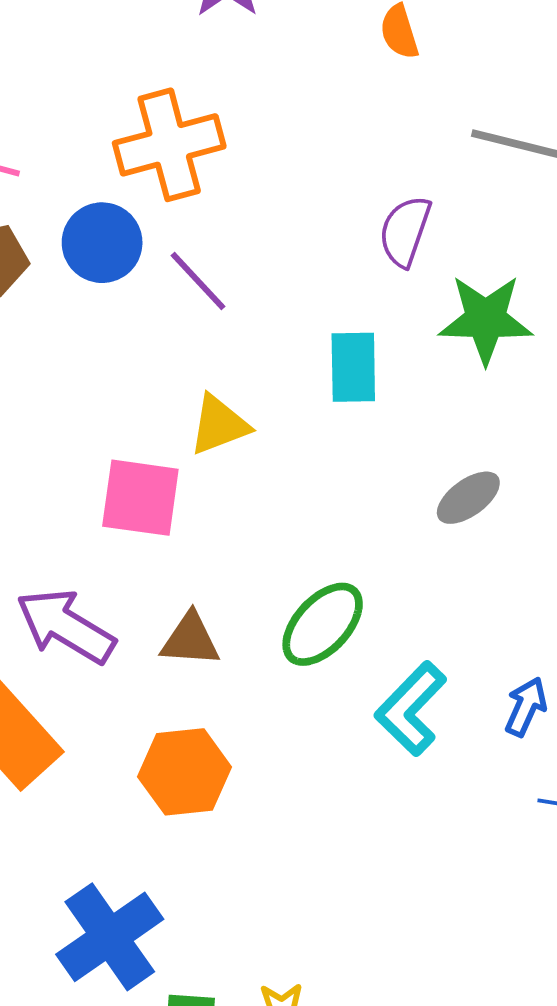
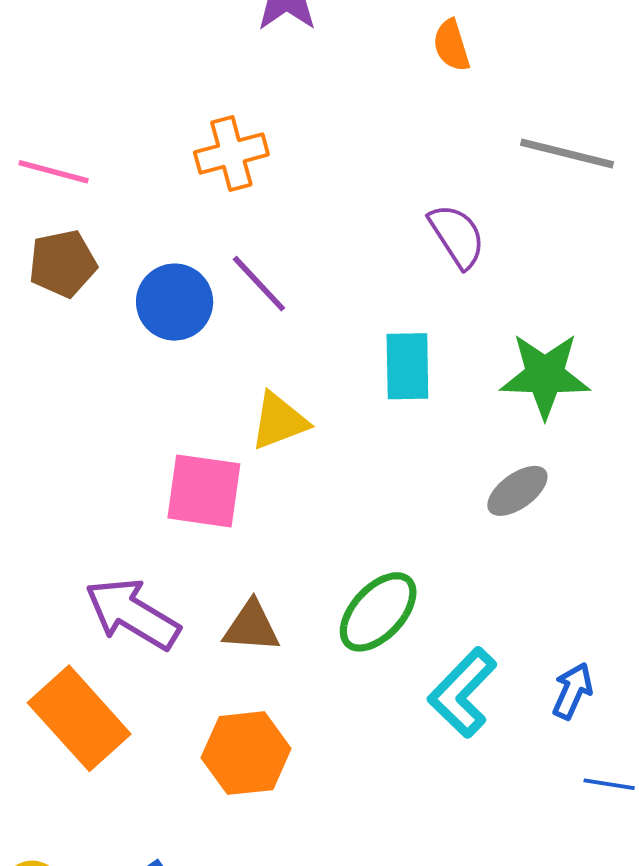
orange cross: (169, 145) -> (231, 153), size x0.7
purple semicircle: (405, 231) -> (457, 236), turned 128
blue circle: (102, 243) -> (175, 302), moved
green star: (486, 319) -> (545, 375), moved

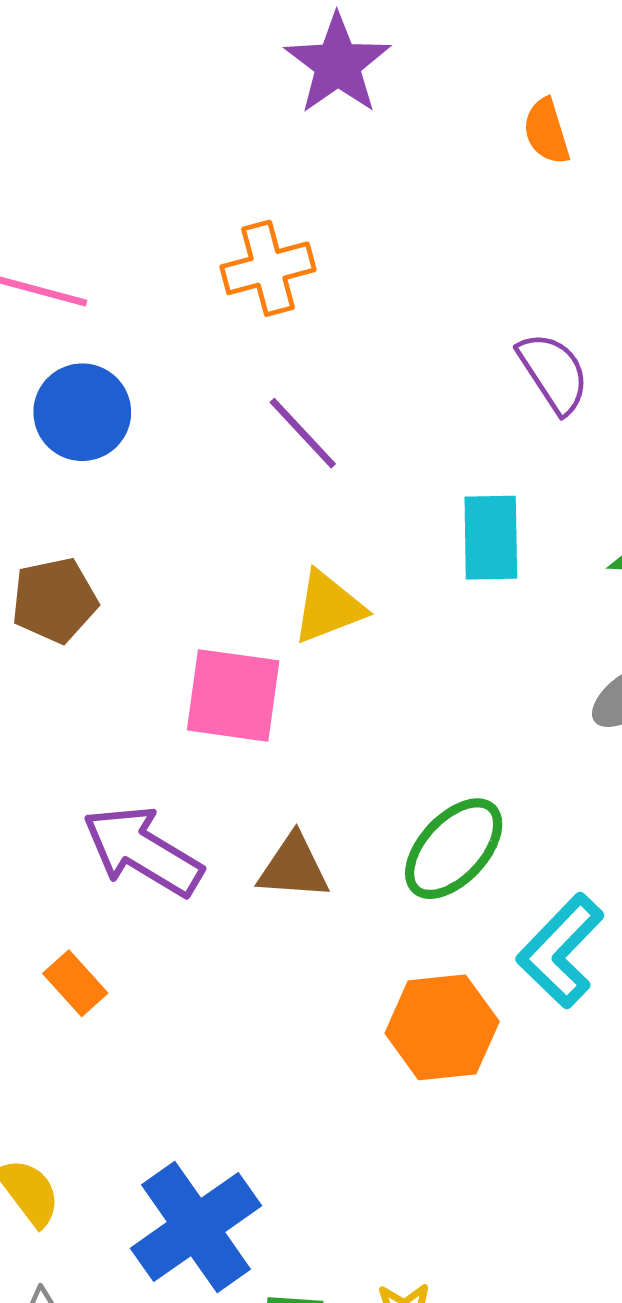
brown pentagon: (63, 264) -> (54, 600), moved
blue circle: (175, 302) -> (82, 412), moved
orange rectangle: (79, 718) -> (75, 983), size x0.5
orange hexagon: (246, 753) -> (442, 1027), moved

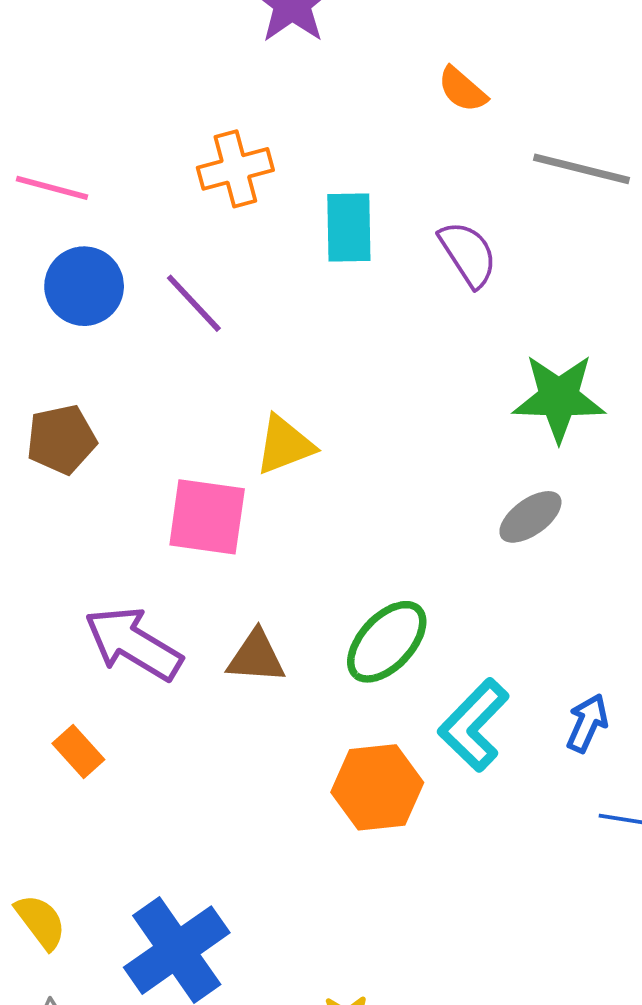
orange semicircle: (547, 131) -> (462, 89), moved, turned -32
purple line: (303, 433) -> (194, 303), moved
cyan rectangle: (491, 538) -> (349, 228), moved

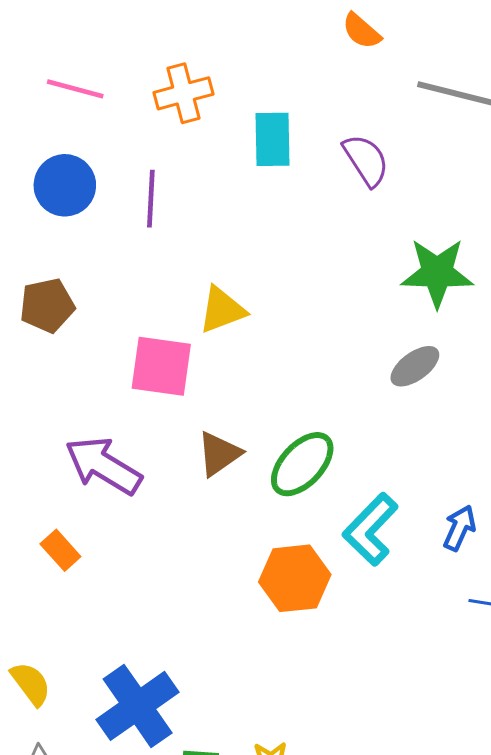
pink line: (52, 188) -> (75, 89), moved
purple line: (194, 303) -> (151, 199), turned 46
brown triangle: (256, 657) -> (219, 454), moved, turned -39

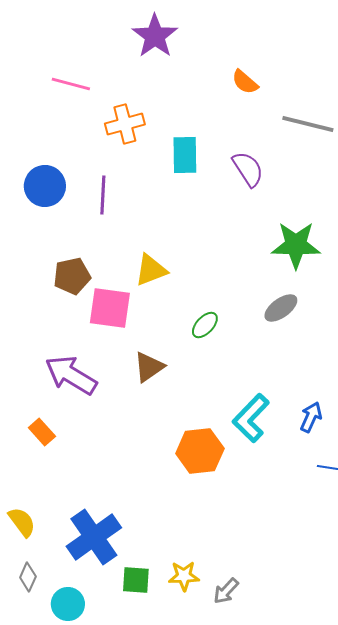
pink line: (75, 89) -> (71, 84), moved
brown pentagon: (47, 305) -> (72, 276), moved
green ellipse: (302, 464) -> (205, 325), moved, size x0.6

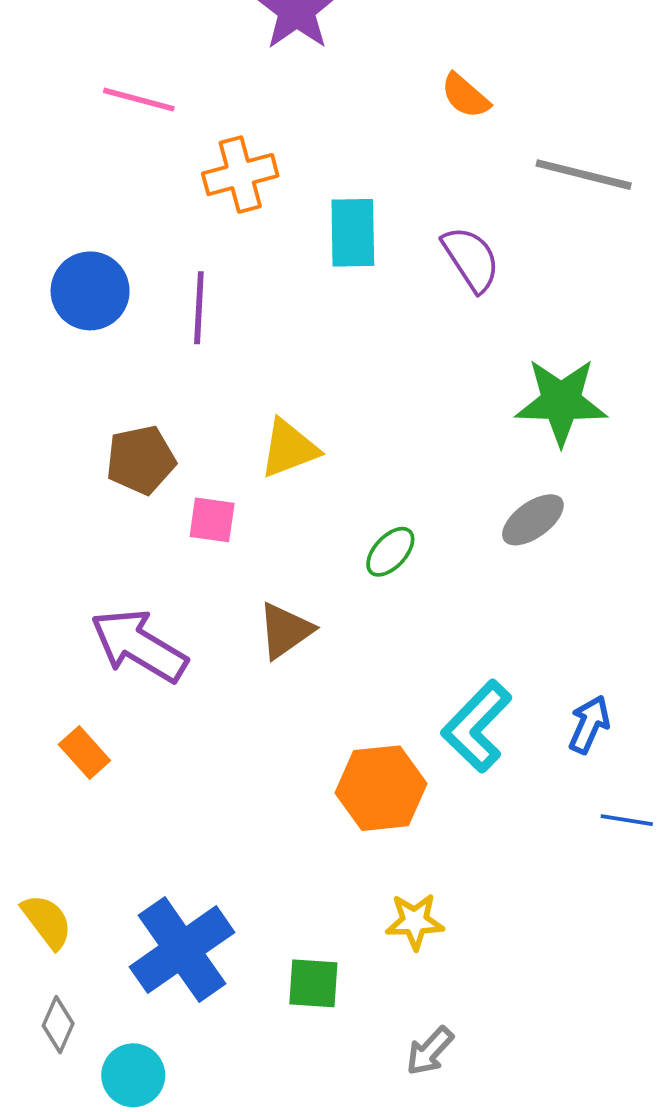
pink square: (110, 308) -> (212, 520), size x0.6
yellow star: (184, 576) -> (415, 921), moved
green square: (136, 580) -> (313, 983), moved

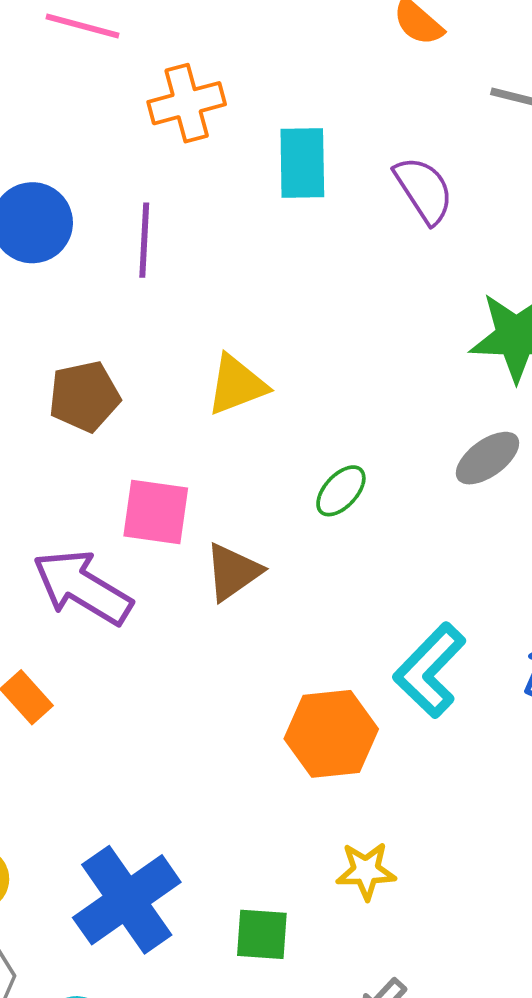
pink square: (212, 520) -> (156, 512), moved, size x1.4

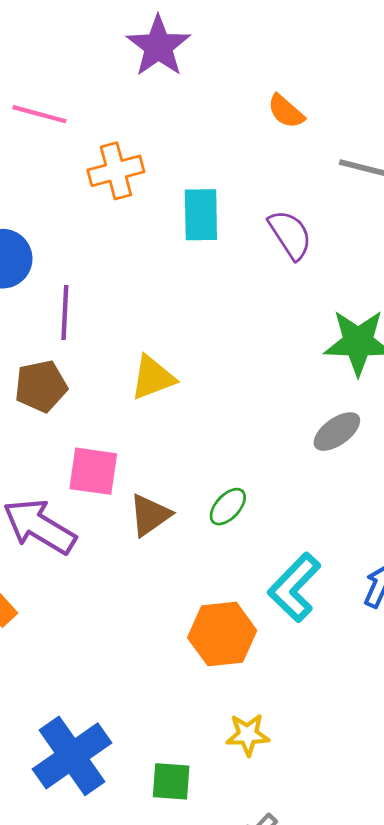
purple line: (144, 240) -> (65, 313), moved
green ellipse: (341, 491) -> (228, 507), moved

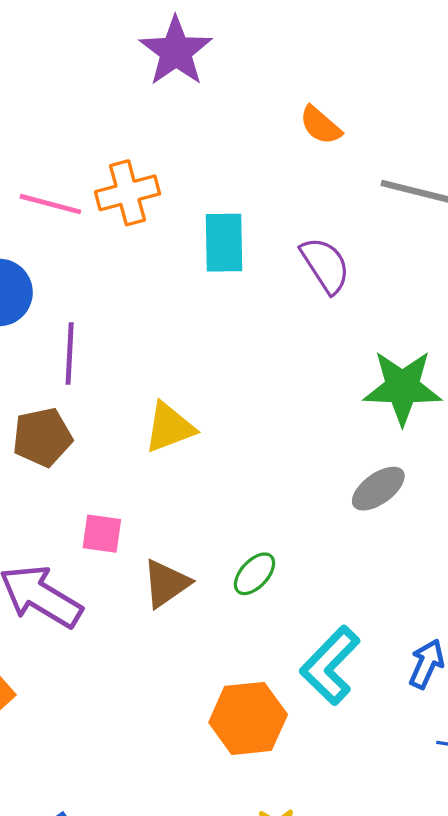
pink line: (39, 114) -> (50, 204), moved
pink square: (93, 471) -> (102, 534), size x0.7

